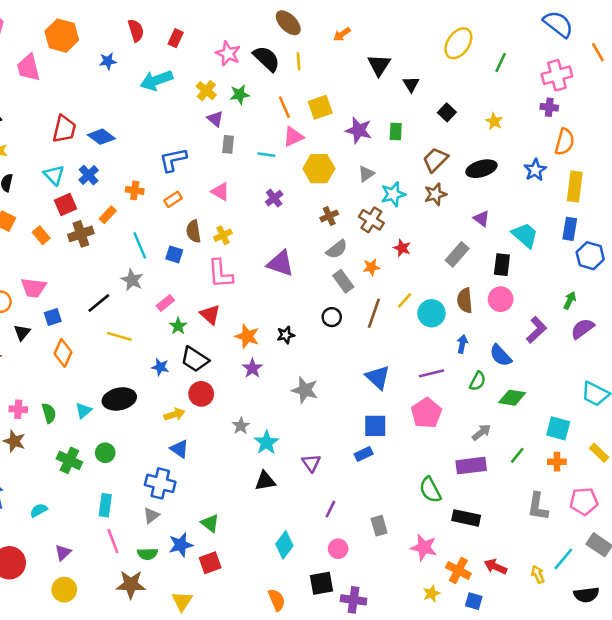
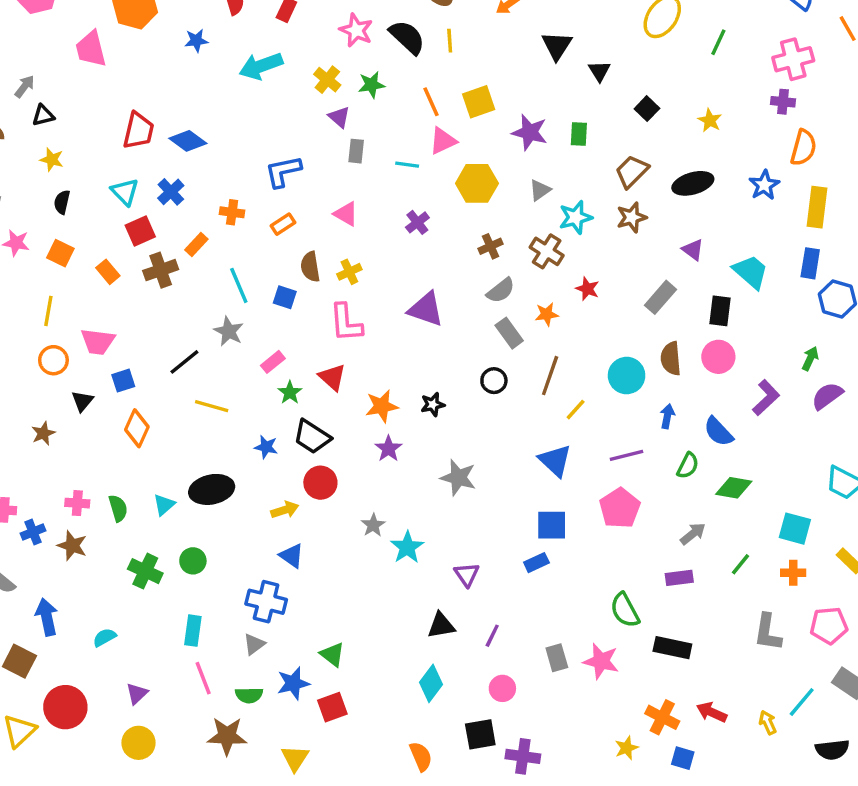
yellow line: (405, 300) -> (576, 410), moved
orange star: (247, 336) -> (382, 406), turned -30
purple rectangle: (471, 466) -> (679, 578), size x0.7
black triangle: (265, 481) -> (441, 625), moved
pink star: (424, 547) -> (601, 661), moved

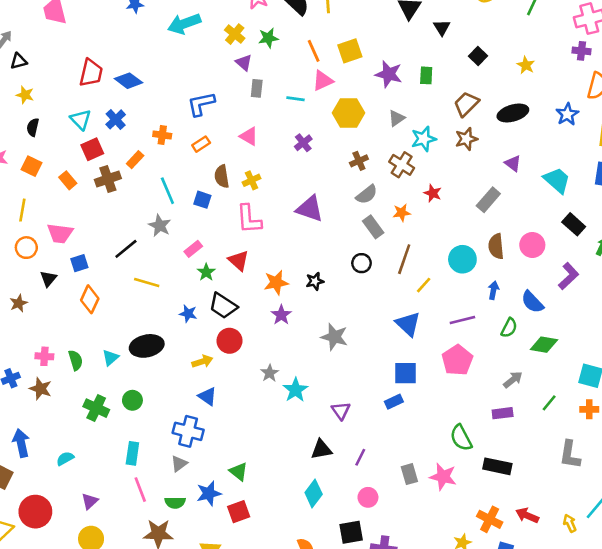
black rectangle: (720, 311) -> (574, 224), moved, turned -55

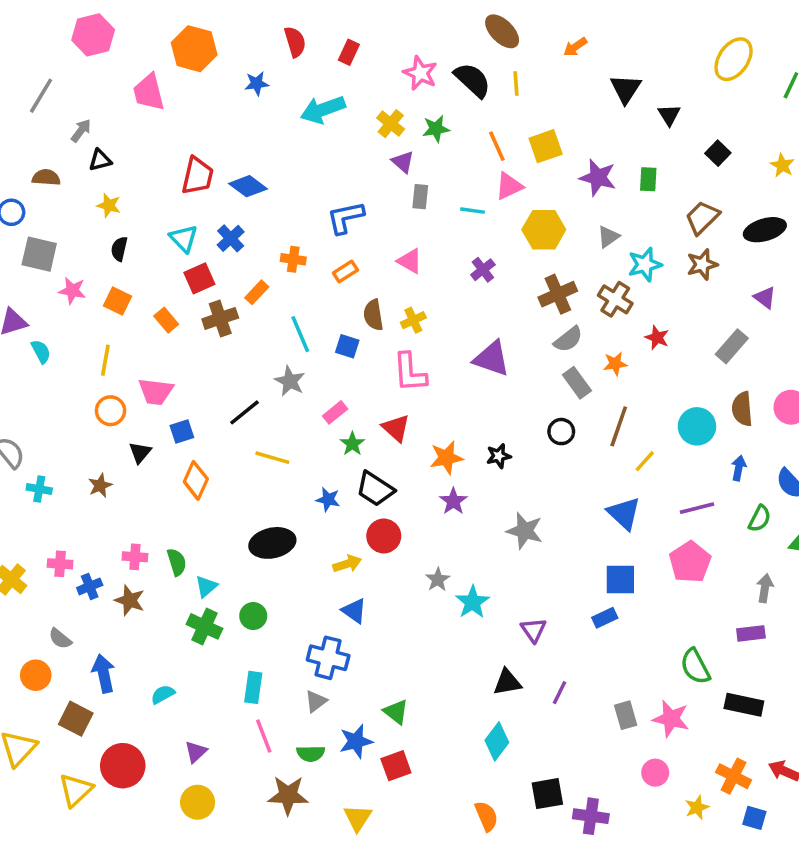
brown cross: (359, 161) -> (558, 294), size x1.5
cyan triangle: (110, 358) -> (206, 586), moved
gray arrow: (513, 380) -> (765, 588), turned -42
pink circle: (368, 497) -> (655, 773), moved

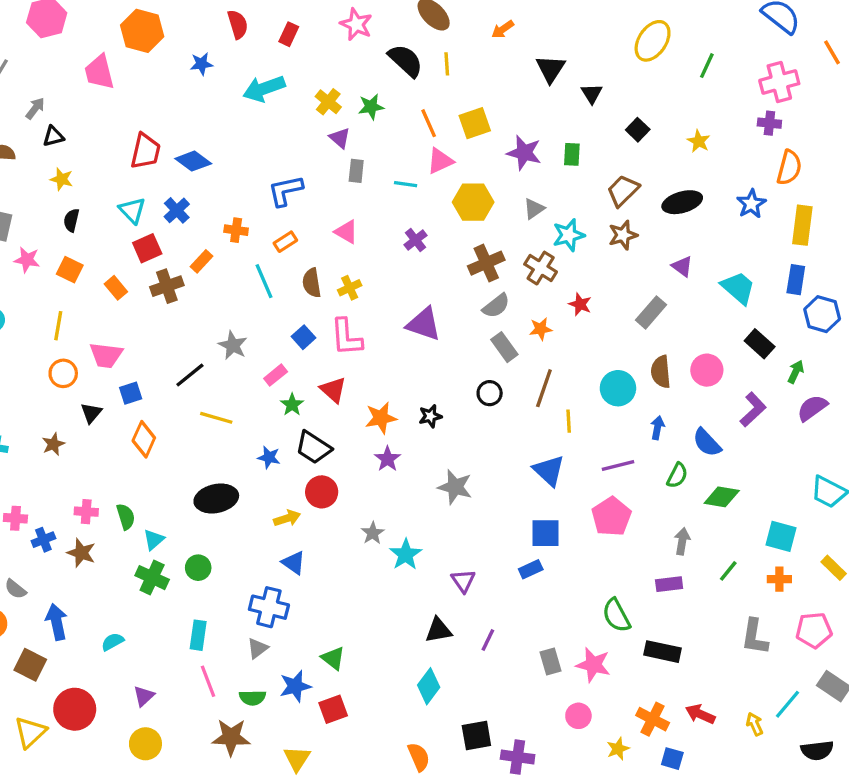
pink star: (420, 73) -> (356, 24), moved
cyan line: (300, 334) -> (264, 281), moved
blue square: (347, 346) -> (304, 337), moved, turned 30
yellow line: (645, 461) -> (569, 421), turned -45

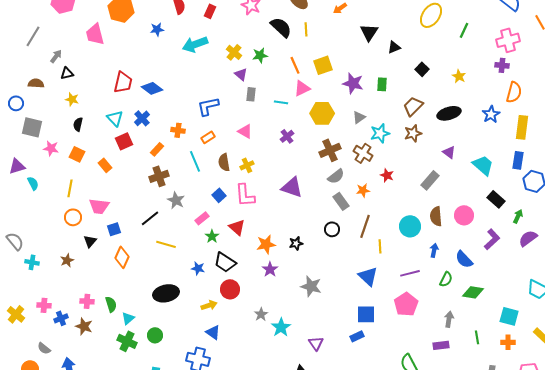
black triangle: (592, 94) -> (394, 47), turned 40
brown cross: (167, 286) -> (159, 176), moved
green line: (728, 571) -> (477, 337), turned -48

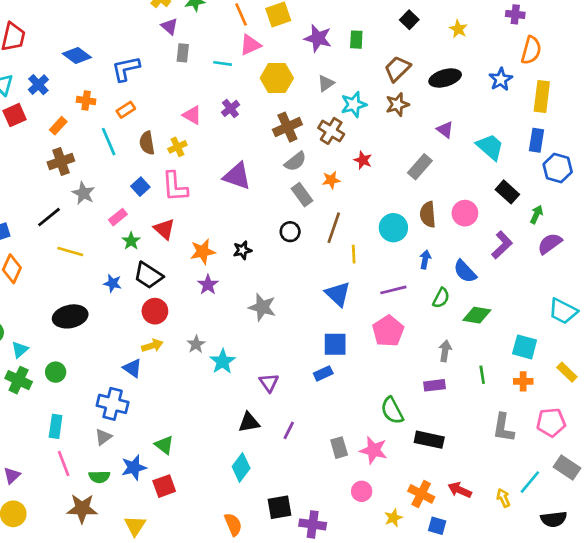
blue diamond: (152, 88) -> (77, 55), moved
pink triangle: (245, 131) -> (192, 115), moved
yellow arrow: (209, 305) -> (152, 346), moved

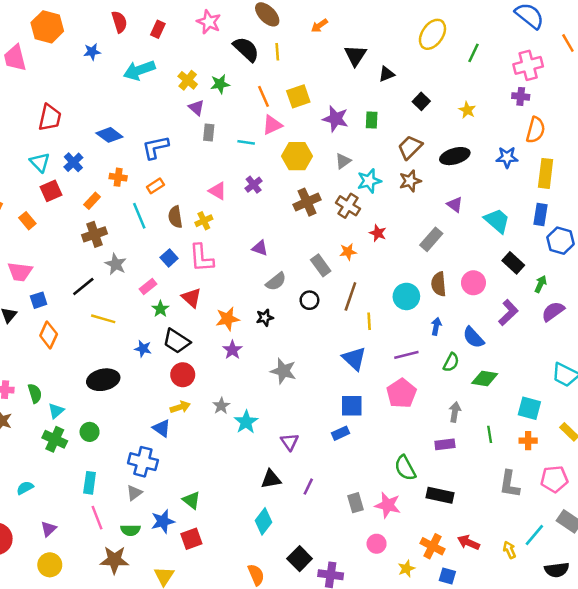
blue star: (501, 79) -> (507, 157), turned 30
gray semicircle: (295, 161) -> (276, 282), moved
purple triangle: (237, 176) -> (260, 248), size x0.6
black square: (279, 507) -> (300, 559), turned -35

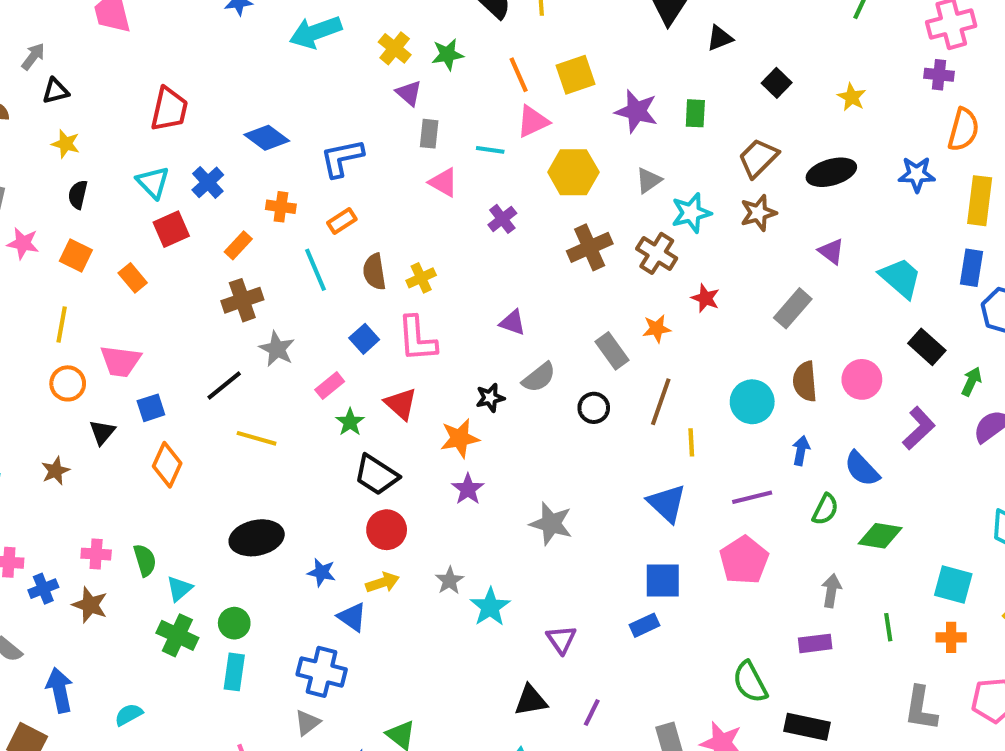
pink triangle: (218, 191) -> (443, 182), moved
black star: (265, 318) -> (490, 398), moved
blue star: (143, 349) -> (322, 572), moved
cyan rectangle: (90, 483) -> (234, 672), moved

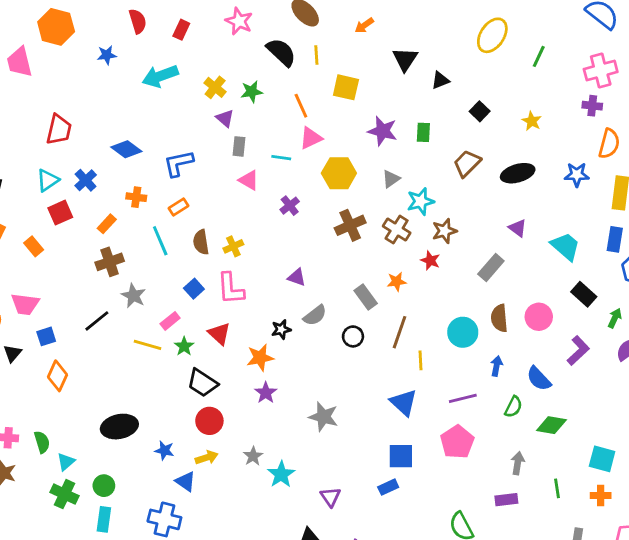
yellow square: (575, 75) -> (346, 87), moved, turned 32
cyan triangle: (153, 182) -> (48, 180), turned 40
brown star: (758, 213) -> (444, 231), moved
yellow line: (257, 438) -> (148, 345), moved

